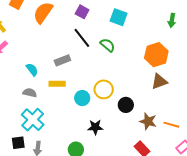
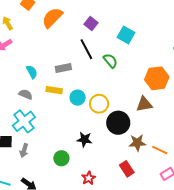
brown triangle: (159, 81) -> (144, 104), moved
cyan circle: (82, 98) -> (78, 98), moved
black circle: (126, 105) -> (118, 123), size x1.5
brown star: (148, 121) -> (137, 143), turned -30

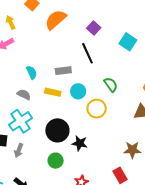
green semicircle: (110, 61) -> (111, 85), moved
cyan circle: (78, 98) -> (78, 91), moved
black circle: (118, 123) -> (57, 130), moved

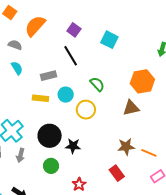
cyan semicircle: (32, 72) -> (17, 68), moved
gray semicircle: (24, 94) -> (15, 45), moved
gray arrow: (19, 150) -> (20, 155), moved

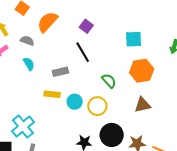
cyan square: (109, 40) -> (134, 39), moved, turned -30
orange hexagon: (142, 81) -> (142, 71), moved
cyan circle: (66, 95) -> (75, 102), moved
black circle: (50, 136) -> (112, 135), moved

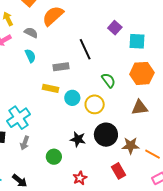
purple square: (86, 26) -> (115, 28), moved

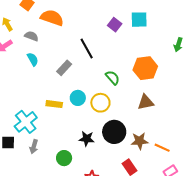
orange semicircle: (53, 16) -> (52, 18), turned 65
cyan square: (137, 41) -> (139, 20), moved
gray rectangle: (61, 67) -> (64, 68), turned -35
yellow rectangle: (51, 88) -> (54, 104), moved

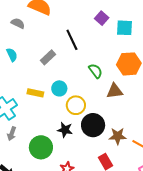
cyan square: (139, 20) -> (124, 28), moved
cyan semicircle: (33, 59) -> (12, 55), moved
brown triangle: (146, 102) -> (115, 91), moved
yellow circle: (100, 103) -> (76, 105), moved
green circle: (64, 158) -> (41, 147), size x1.5

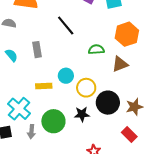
gray rectangle: (48, 57) -> (37, 50), moved, turned -42
green semicircle: (95, 71) -> (96, 49), turned -42
green circle: (41, 147) -> (53, 121), moved

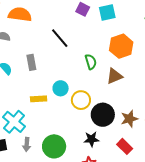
green semicircle: (96, 49) -> (91, 62), turned 77
black star: (82, 114) -> (91, 139), moved
green circle: (53, 121) -> (54, 146), moved

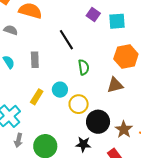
green semicircle: (91, 62) -> (84, 67), moved
yellow rectangle: (39, 99) -> (37, 97), turned -63
brown star: (129, 119) -> (124, 129), turned -30

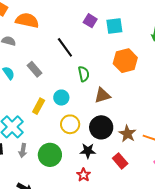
gray rectangle: (35, 60) -> (35, 69), turned -35
brown triangle: (115, 85) -> (102, 95), moved
yellow circle: (79, 104) -> (70, 124), moved

